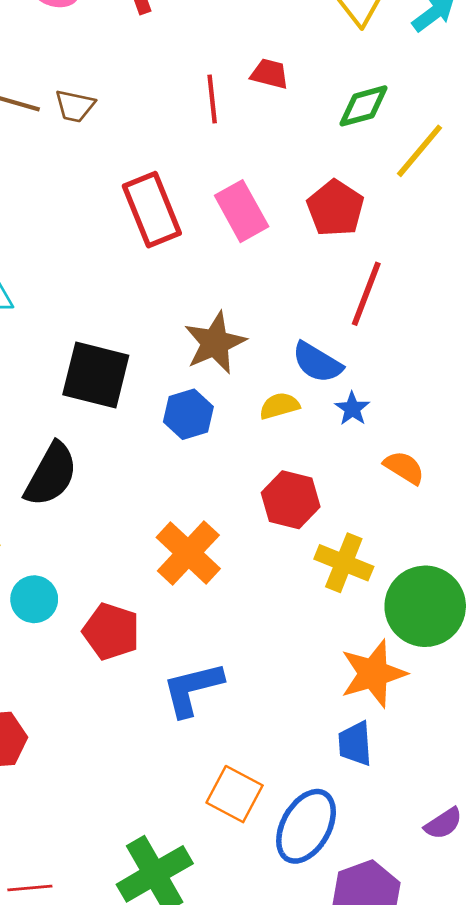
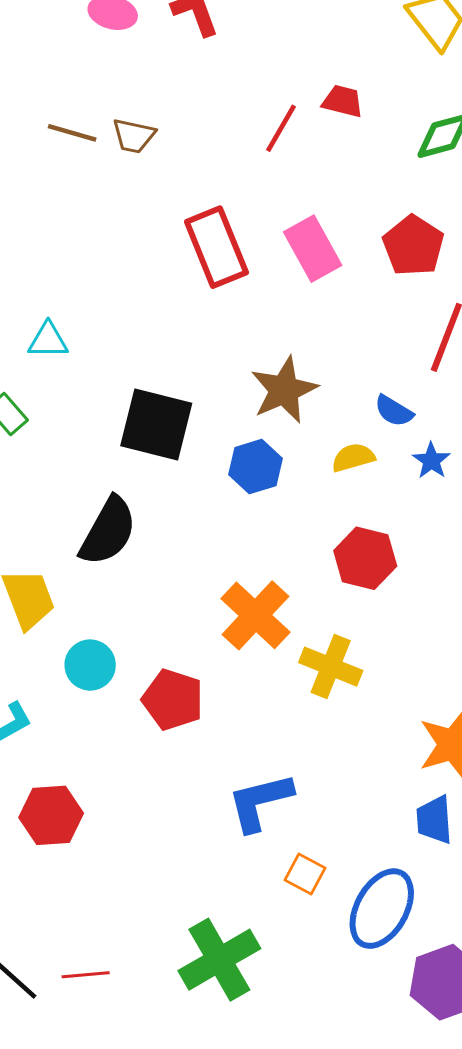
red line: (212, 99) -> (281, 128), turned 36
blue semicircle: (317, 362) -> (394, 411), size x0.7
yellow cross: (344, 563) -> (331, 667), moved
blue L-shape: (193, 689) -> (260, 802), moved
orange square: (235, 794) -> (305, 874), size x0.7

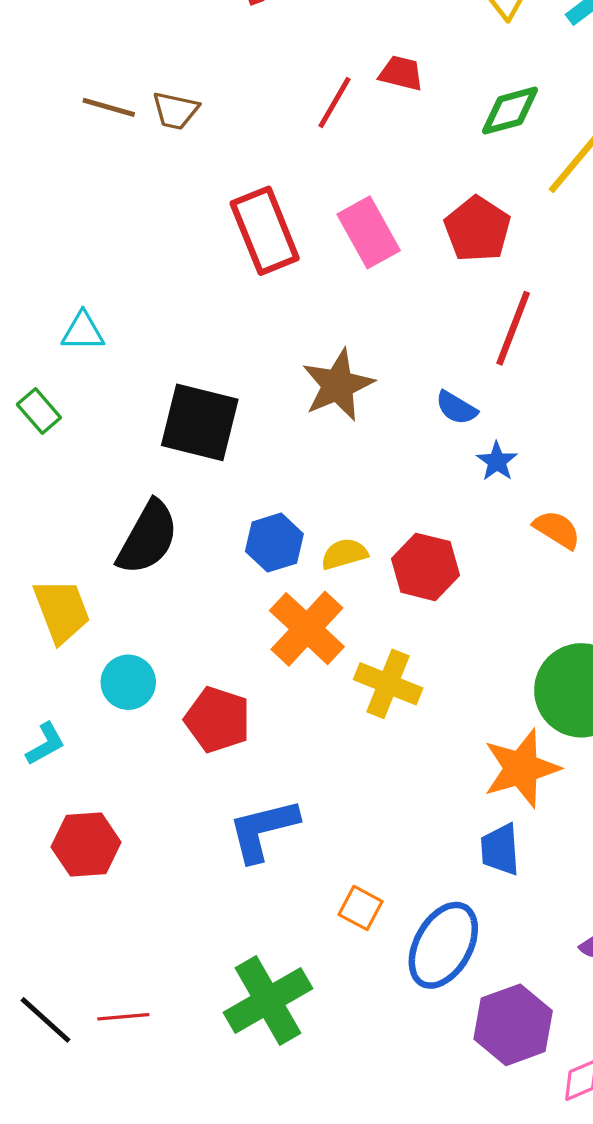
yellow semicircle: (353, 458) -> (344, 554), moved
blue hexagon: (255, 467) -> (274, 543), moved
blue L-shape: (260, 802) -> (263, 830), moved

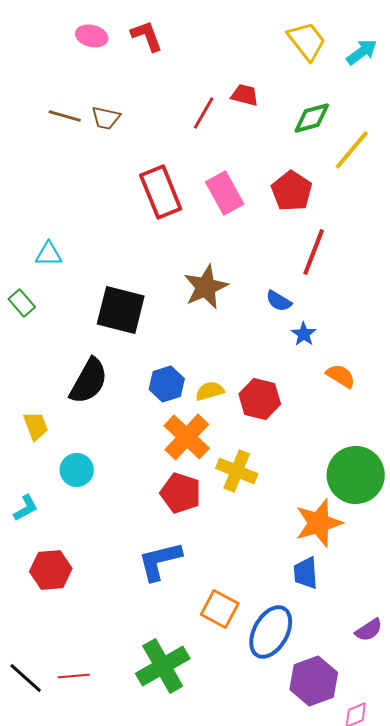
yellow trapezoid: (62, 611) -> (36, 426), size x0.7
red pentagon: (218, 720) -> (181, 493), moved
orange square: (360, 908) -> (220, 609), size x1.4

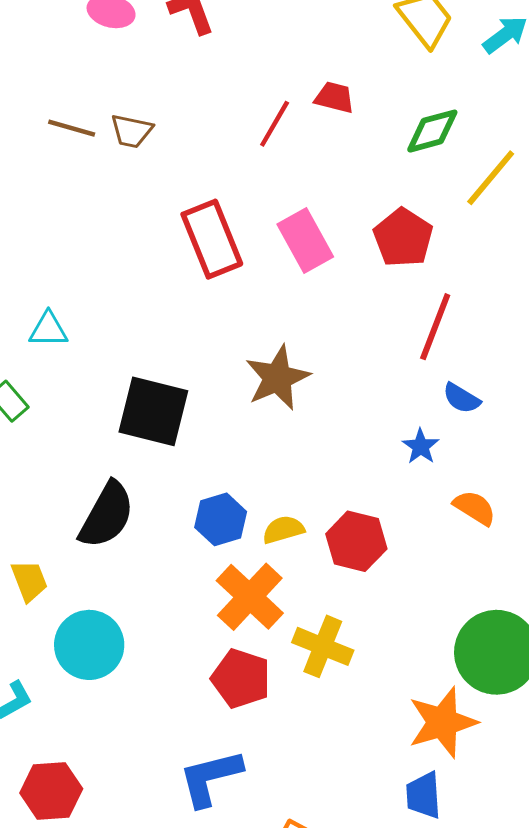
blue semicircle: (279, 301) -> (461, 398), moved
cyan circle: (77, 470) -> (89, 645), size x1.4

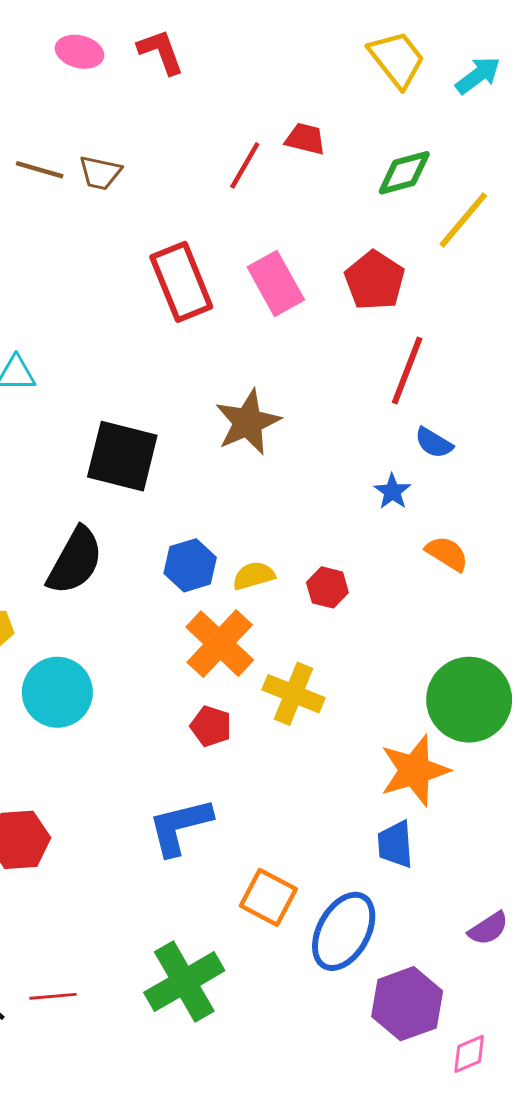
red hexagon: (356, 541) -> (327, 587), size x0.7
red pentagon: (241, 679) -> (211, 726), size x0.7

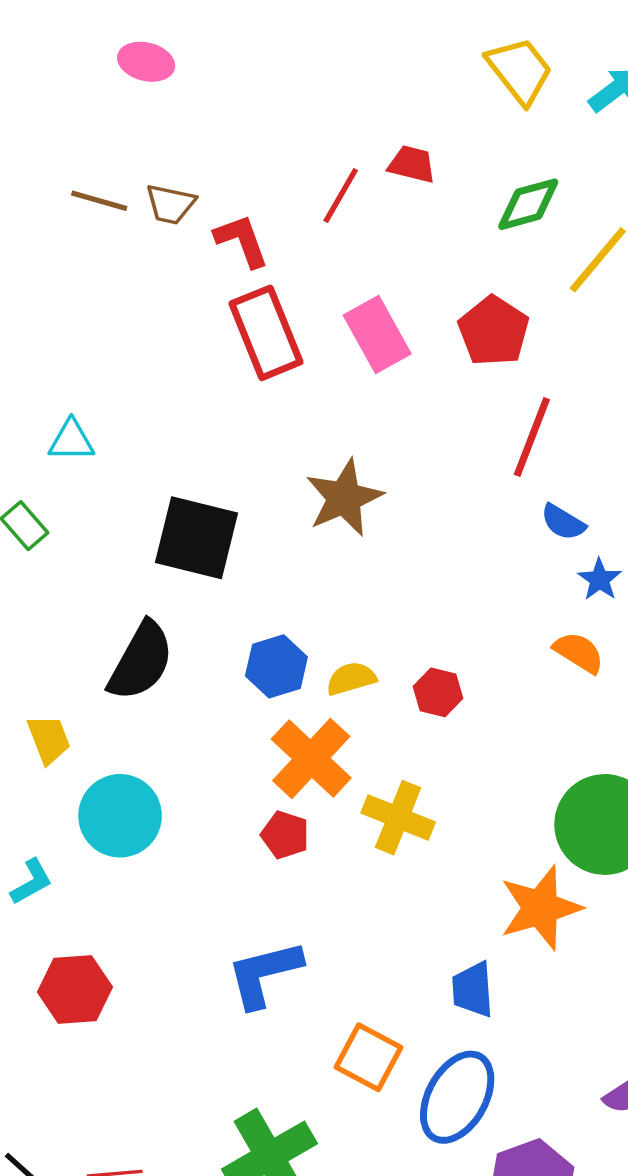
red L-shape: (161, 52) -> (242, 241), moved
blue star: (392, 492) -> (600, 579), moved
red pentagon: (211, 726) -> (285, 835), moved
blue trapezoid: (395, 844) -> (473, 990), moved

